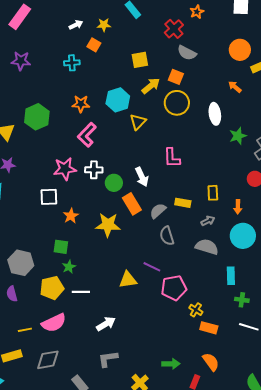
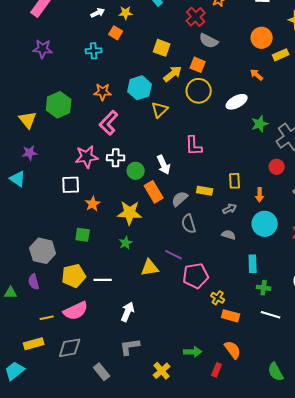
yellow square: (140, 60) -> (162, 48), turned 30
white ellipse: (215, 114) -> (237, 102), turned 70
gray semicircle: (207, 247) -> (229, 235), size x0.6
green star: (69, 267) -> (126, 243), moved
white arrow: (106, 324) -> (128, 312), turned -36

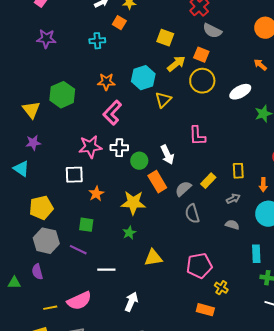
yellow rectangle: (205, 191) -> (208, 181), turned -56
purple line: (174, 255) -> (78, 250), moved
yellow pentagon: (74, 276) -> (41, 208), moved
orange rectangle: (231, 316) -> (205, 310), moved

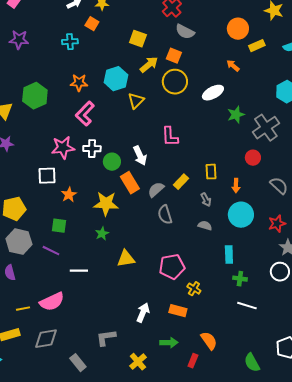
gray arrow: (233, 199) -> (206, 200), turned 88
white arrow: (131, 302) -> (143, 313), moved

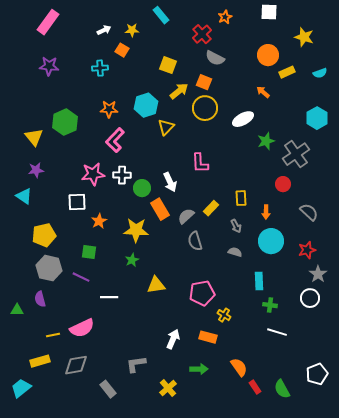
red rectangle: (193, 361) -> (255, 387), moved, turned -56

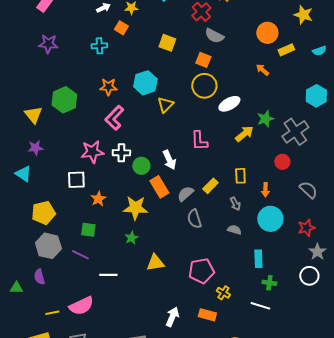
yellow arrow: (179, 91) -> (244, 134), moved
white ellipse: (243, 119) -> (229, 104), moved
white line: (277, 332) -> (260, 306), moved

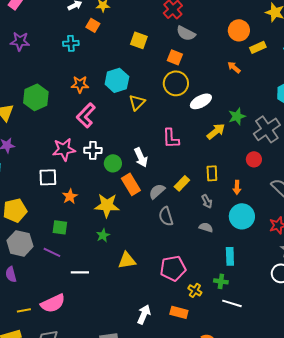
green cross: (269, 283) -> (221, 281), moved

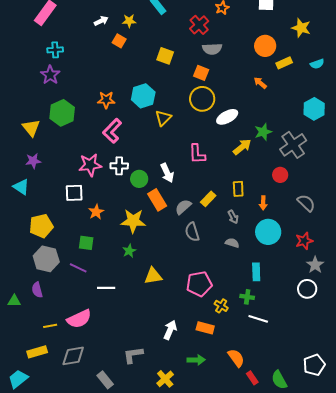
gray semicircle: (186, 33) -> (212, 49), turned -30
purple star: (20, 41) -> (50, 75), moved, turned 30
cyan cross: (71, 43) -> (55, 50), moved

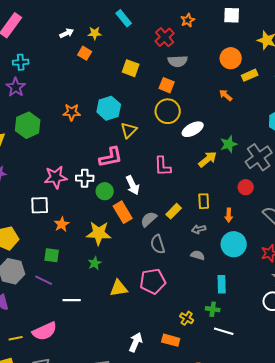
pink L-shape: (112, 131) -> (111, 157), moved, turned -145
gray arrow: (233, 217) -> (199, 229), turned 104
pink pentagon: (199, 284) -> (153, 281), moved

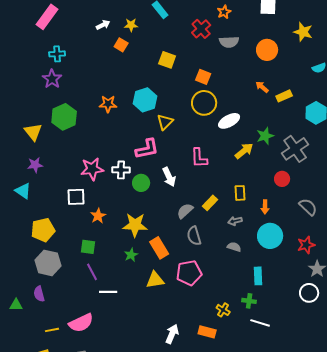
gray semicircle: (178, 61) -> (229, 42), moved
yellow rectangle: (250, 75) -> (284, 96), moved
orange rectangle: (123, 212) -> (159, 248), moved
purple line: (44, 280) -> (92, 272), moved, turned 36

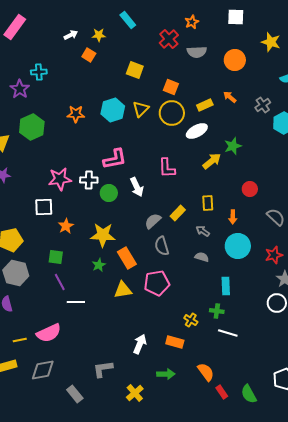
cyan cross: (57, 54) -> (39, 72), moved
yellow rectangle: (284, 96) -> (205, 105), moved
yellow triangle: (165, 122) -> (141, 109), moved
gray cross: (295, 149) -> (263, 105), moved, size x0.6
gray arrow: (235, 221) -> (203, 231), turned 48

